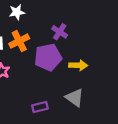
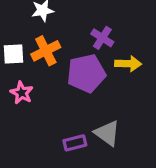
yellow arrow: (78, 65) -> (128, 64), moved
gray triangle: (75, 98) -> (107, 133), moved

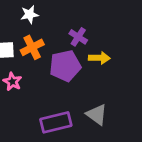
gray triangle: (107, 133) -> (97, 115), moved
purple rectangle: (75, 143) -> (56, 122), size x1.6

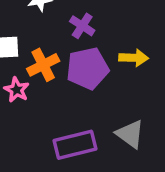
purple cross: (78, 37) -> (82, 26), moved
orange cross: (32, 47) -> (43, 65), moved

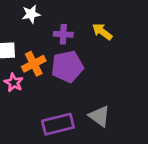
purple cross: (82, 26) -> (63, 34), turned -30
yellow arrow: (134, 58) -> (102, 32), moved, turned -145

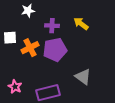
pink star: (14, 83) -> (15, 87), moved
gray triangle: (100, 116) -> (83, 77), moved

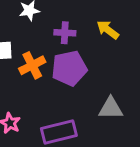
gray triangle: (83, 77) -> (111, 108), turned -36

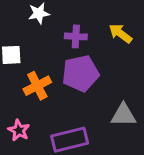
orange cross: (32, 65) -> (37, 86), moved

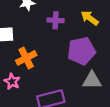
purple pentagon: (80, 73) -> (81, 51), moved
pink star: (19, 130) -> (12, 81), moved

